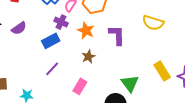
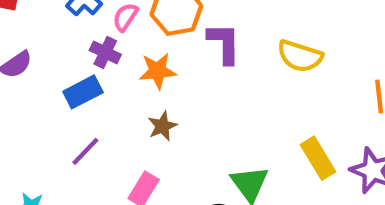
orange star: (86, 31) -> (158, 71), turned -30
purple L-shape: (117, 35) -> (224, 43), moved

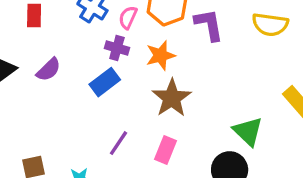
brown star: (162, 126) -> (172, 98), size x1.6
purple line: (85, 151) -> (119, 143), moved

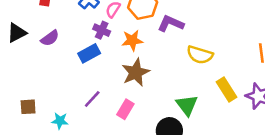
yellow semicircle: (270, 24) -> (200, 55), moved
purple L-shape: (209, 25) -> (171, 24), turned -65

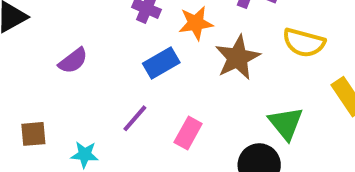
purple semicircle: (50, 38) -> (73, 61), moved
blue rectangle: (89, 53) -> (161, 63), moved
brown star: (136, 72) -> (238, 58), moved

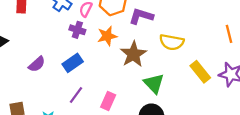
blue rectangle: (161, 63) -> (73, 63), moved
green triangle: (286, 123) -> (154, 83), moved

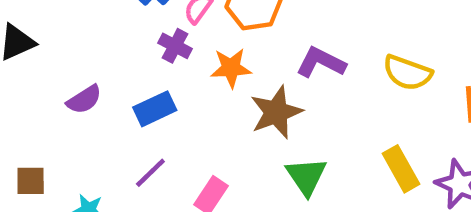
purple L-shape: (141, 16) -> (321, 62), moved
yellow semicircle: (172, 42) -> (407, 73), moved

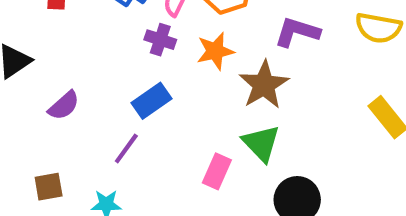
purple semicircle: (84, 100) -> (64, 105), moved
purple line: (150, 173) -> (126, 149), moved
green triangle: (306, 176) -> (261, 143), moved

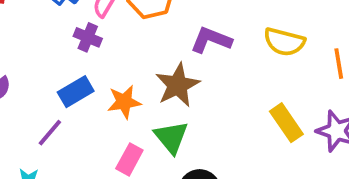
orange star: (215, 51) -> (124, 102), moved

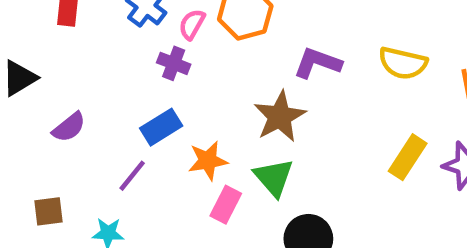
orange star: (124, 102) -> (208, 161), moved
yellow rectangle: (286, 123) -> (408, 157), turned 69

